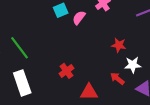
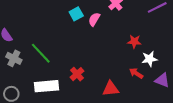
red cross: (67, 71) -> (77, 74), moved
white rectangle: (22, 83) -> (47, 86), turned -70

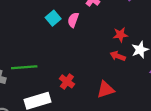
green line: (41, 53) -> (24, 67), turned -40
red arrow: (136, 73) -> (118, 56), moved

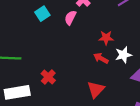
pink semicircle: (73, 20) -> (70, 18), moved
red triangle: (106, 90) -> (96, 90), moved, turned -36

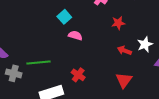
pink semicircle: (70, 18) -> (75, 36), moved, turned 88
red star: (106, 38) -> (118, 23), moved

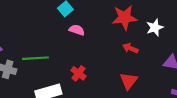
red star: (118, 23) -> (125, 18), size x1.6
white star: (145, 44) -> (155, 27), moved

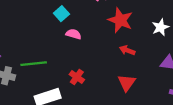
red star: (125, 18) -> (120, 20), turned 30
white star: (155, 27) -> (160, 27), moved

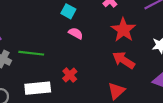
cyan square: (61, 14) -> (68, 11), turned -32
red arrow: (127, 50) -> (124, 60), size x1.5

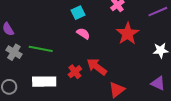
cyan square: (68, 11) -> (78, 13), turned 32
red arrow: (124, 60) -> (97, 67), moved

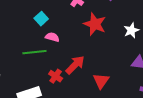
green line: (41, 49) -> (34, 52), moved
red arrow: (97, 67) -> (75, 65), turned 115

